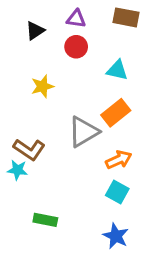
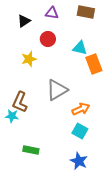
red circle: (76, 47) -> (48, 39), moved
orange rectangle: (116, 113) -> (94, 64), moved, turned -72
brown L-shape: (29, 149) -> (20, 102), turned 80

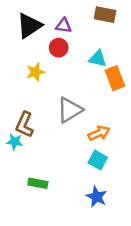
purple triangle: (52, 13) -> (64, 26), moved
black triangle: (24, 21) -> (29, 26), size x1.6

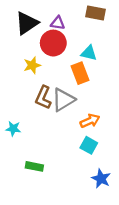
red circle: (59, 48) -> (53, 43), size x1.5
orange rectangle: (115, 78) -> (80, 73), moved
brown L-shape: (24, 125) -> (43, 97), moved
blue star: (97, 197) -> (101, 179), moved

